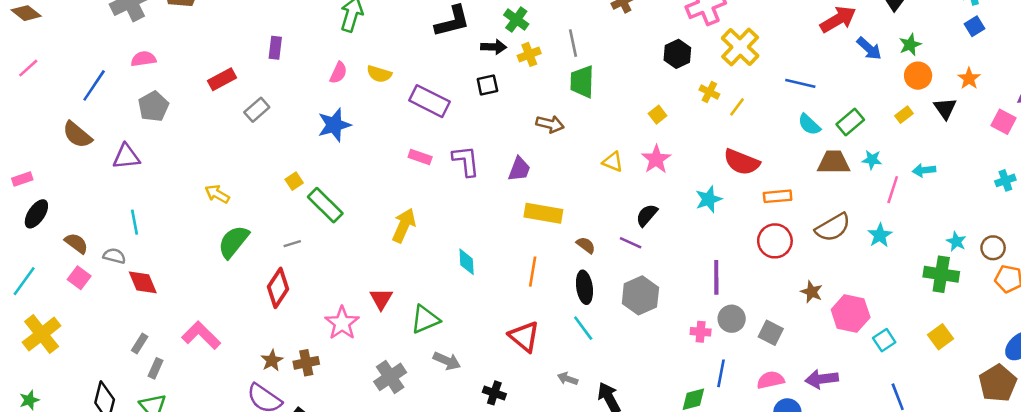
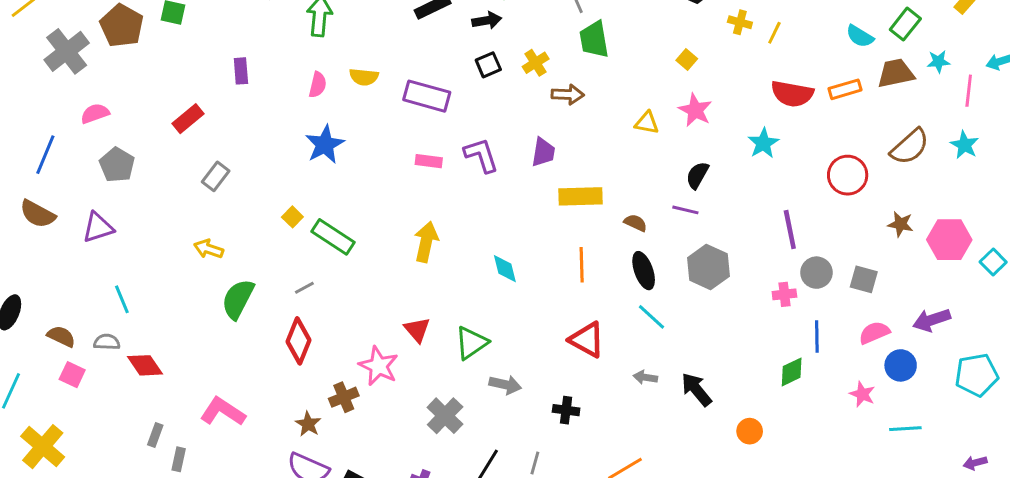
yellow cross: (529, 54) -> (536, 63), moved
gray rectangle: (257, 110) -> (216, 176), moved
orange rectangle: (778, 196) -> (845, 89), moved
brown cross: (306, 363) -> (344, 397), moved

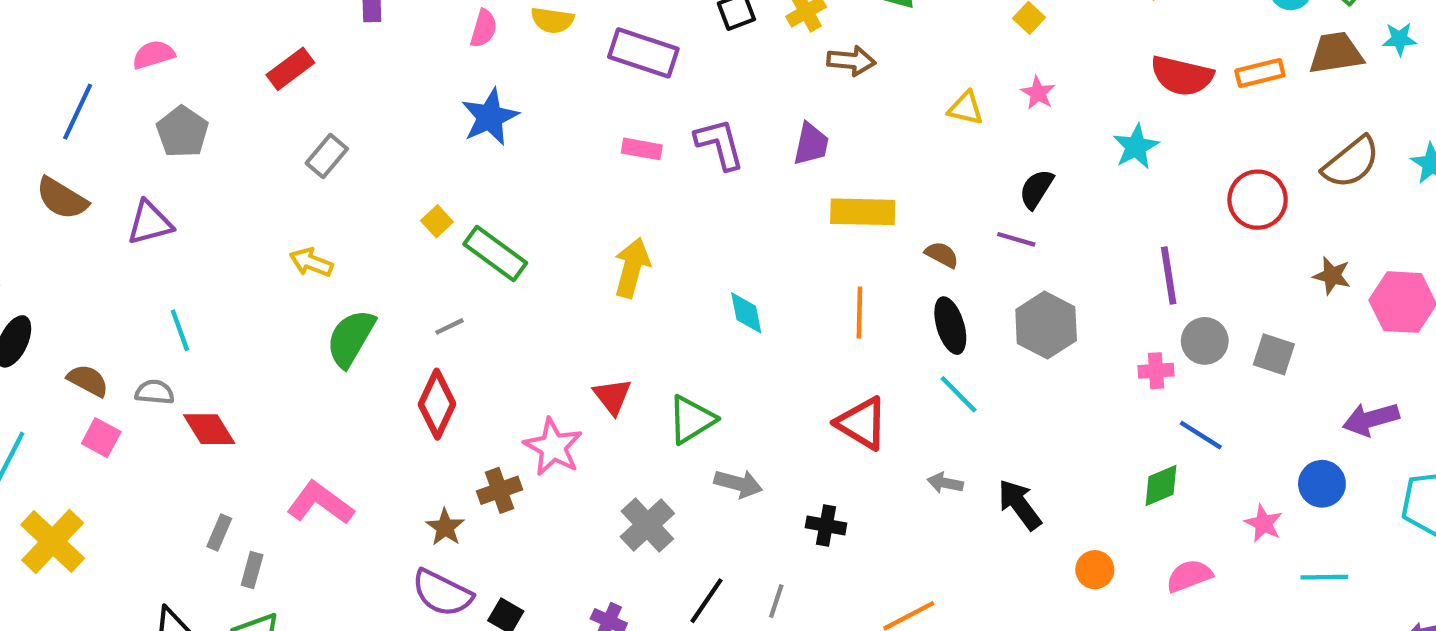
pink star: (695, 110) -> (1038, 93), size x0.7
pink semicircle: (874, 333) -> (1189, 576), moved
blue line: (817, 336) -> (1201, 435), turned -60

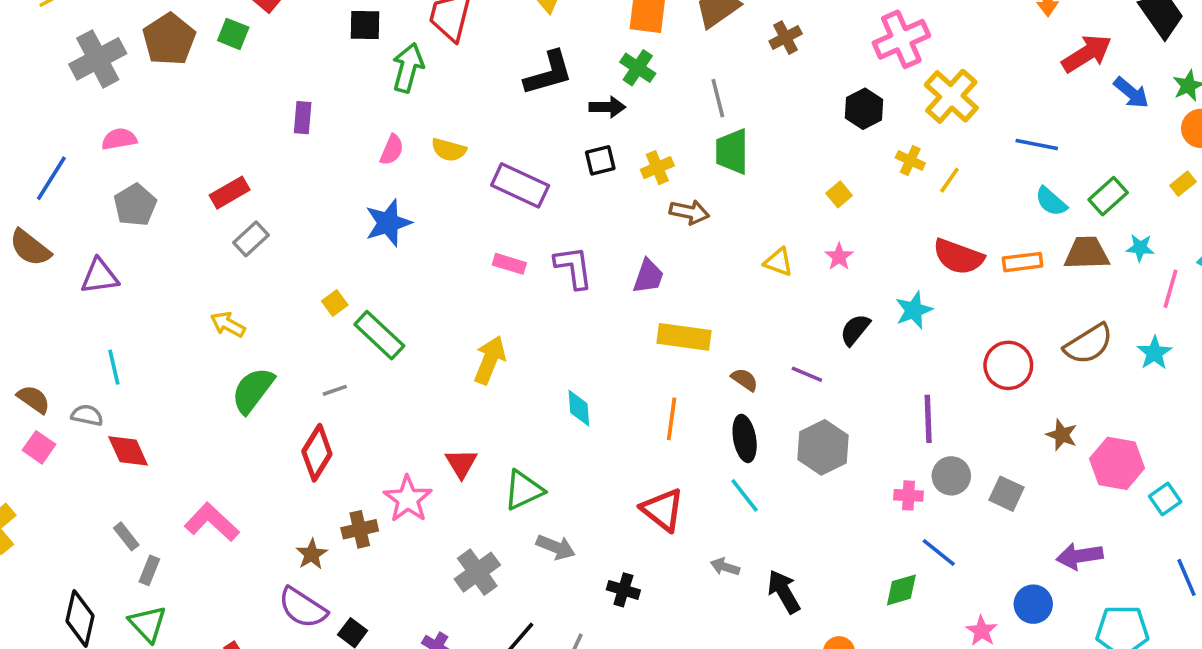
red rectangle: (290, 69) -> (230, 193), moved
black semicircle: (1036, 189) -> (855, 330), moved
gray rectangle: (219, 532) -> (126, 536), turned -68

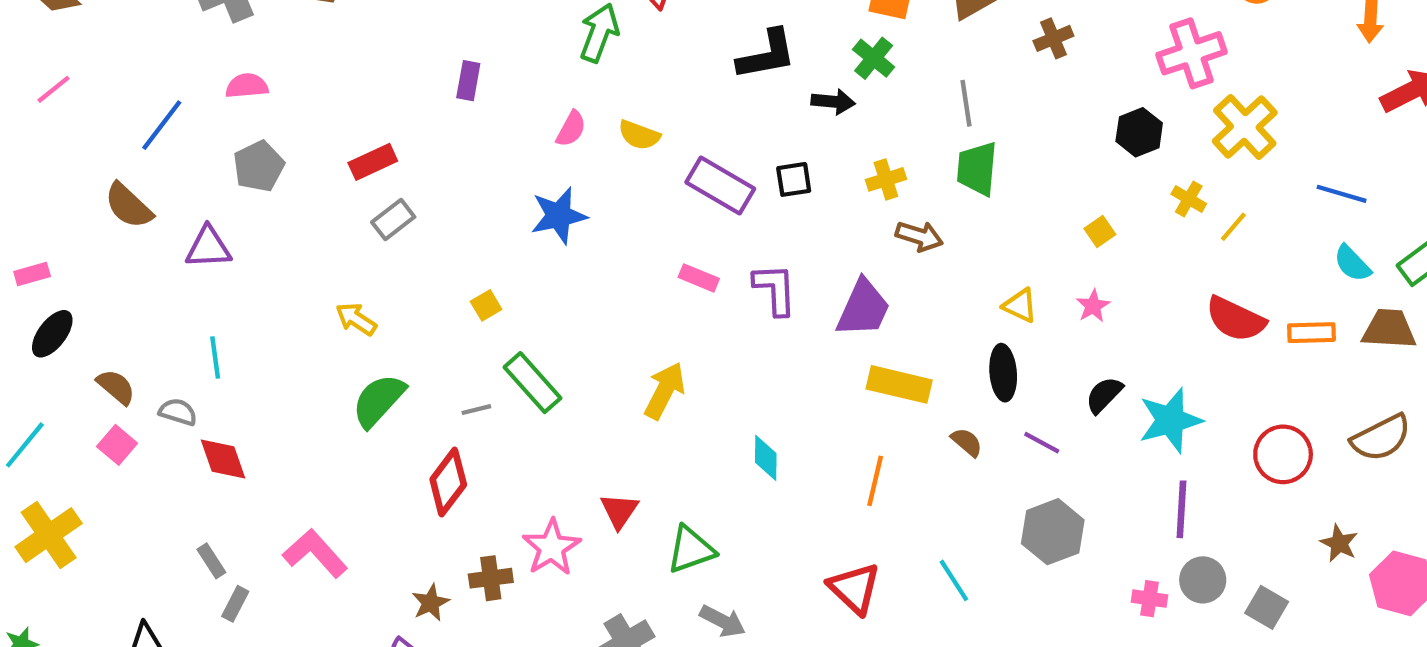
black square: (600, 160) -> (794, 179), moved
purple trapezoid: (648, 276) -> (863, 308), size x1.4
cyan star: (914, 310) -> (1170, 420), moved, size x1.4
green rectangle: (379, 335) -> (532, 383), moved
black ellipse: (745, 438) -> (1003, 373), moved

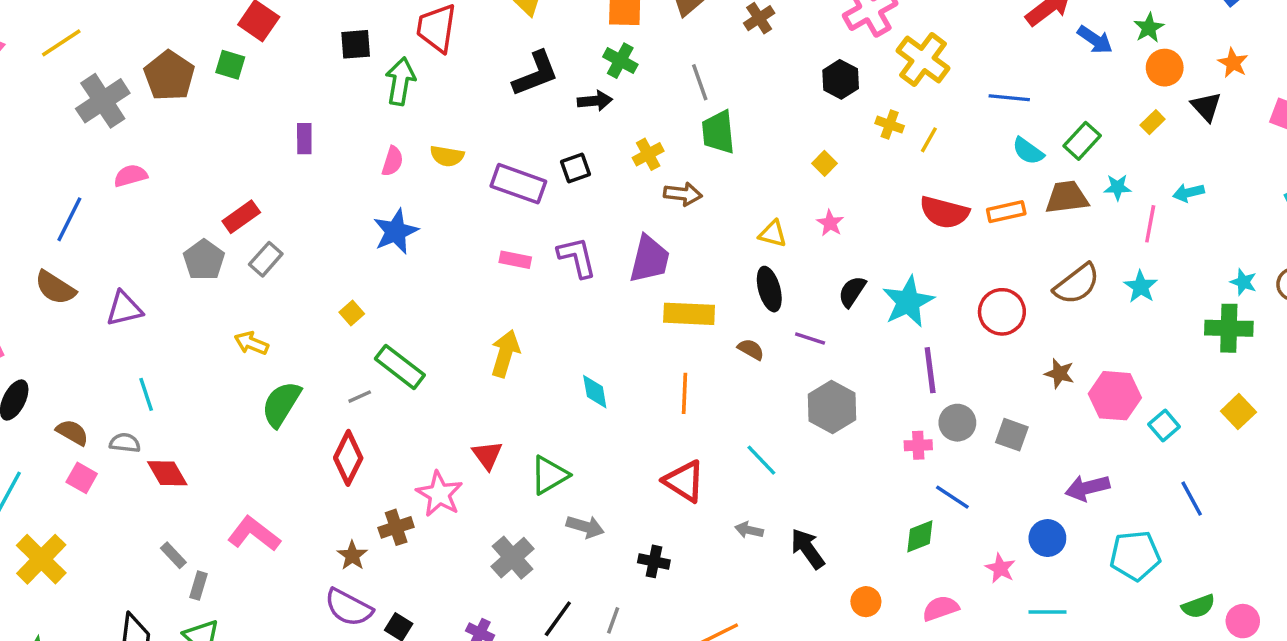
gray pentagon: (259, 166) -> (204, 260), moved

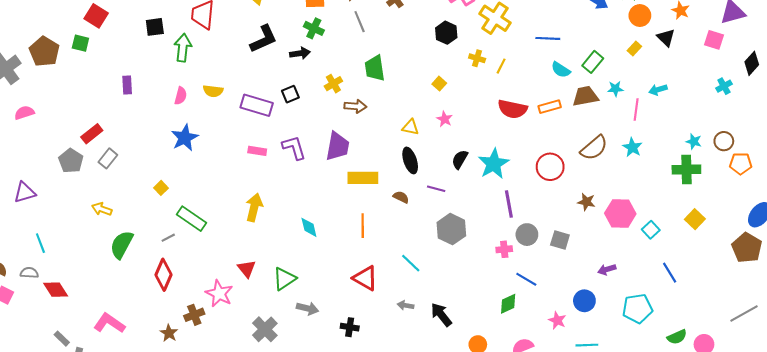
gray line: (700, 82) -> (360, 22), moved
purple arrow: (1087, 488) -> (607, 269), size x0.7

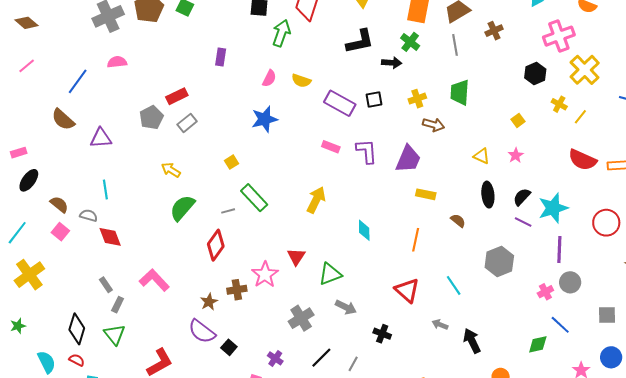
black ellipse: (410, 160) -> (488, 195), moved
yellow rectangle: (363, 178) -> (426, 194), size x0.7
purple line: (436, 189) -> (523, 222), moved
gray square: (560, 240) -> (607, 315), moved, turned -30
pink cross: (504, 249) -> (545, 292), turned -35

